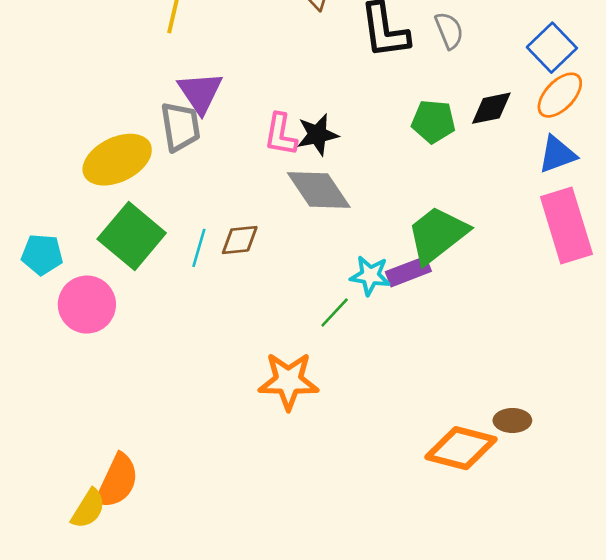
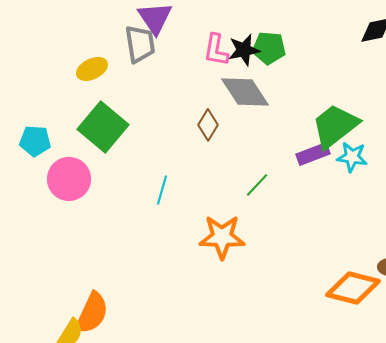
green pentagon: (433, 121) -> (269, 48), moved
yellow ellipse: (117, 160) -> (92, 69), size x0.6
brown diamond: (240, 240) -> (208, 125), moved, turned -52
cyan line: (199, 248) -> (162, 190), moved
cyan star: (370, 276) -> (352, 157), moved

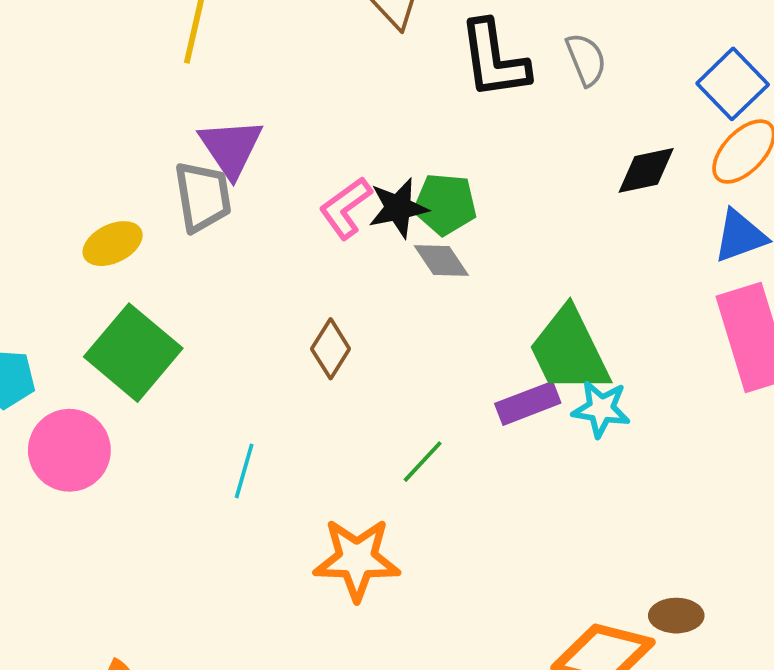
pink L-shape: (216, 50) -> (346, 208), turned 44
gray diamond: (245, 92) -> (441, 260), moved, size x0.6
green trapezoid: (335, 126) -> (569, 351), turned -78

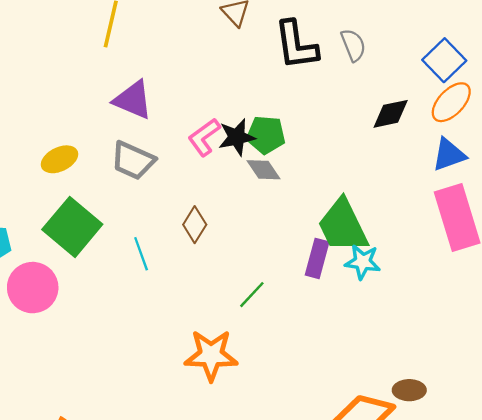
purple triangle: (231, 148) -> (133, 100), turned -33
gray trapezoid: (203, 197) -> (133, 160), moved, turned 123
purple rectangle: (528, 403) -> (317, 258), turned -54
cyan line: (244, 471) -> (141, 254), moved, turned -36

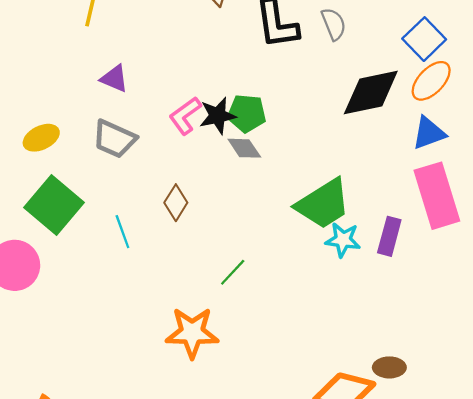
purple triangle: (133, 100) -> (114, 79), size x0.7
black diamond: (391, 114) -> (371, 92), size x1.6
green trapezoid: (343, 226) -> (323, 204), turned -96
purple rectangle: (317, 258) -> (389, 236), moved

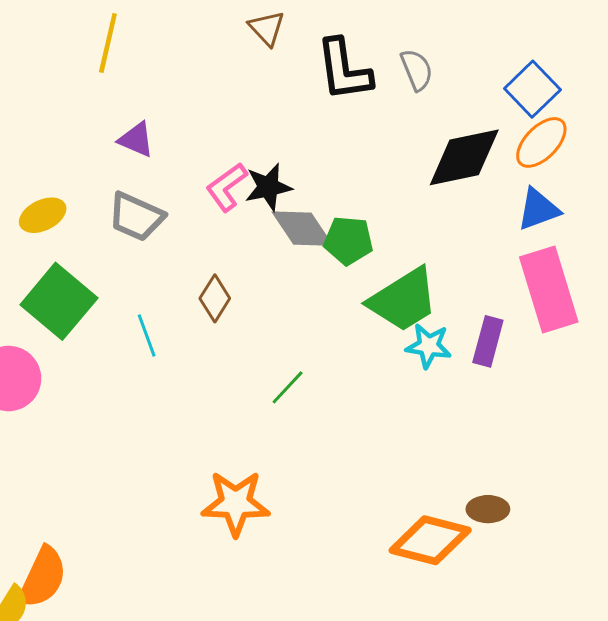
green pentagon: (247, 113) -> (348, 240), moved
gray diamond: (244, 148) -> (302, 229), size x1.4
orange star: (192, 333) -> (236, 503), moved

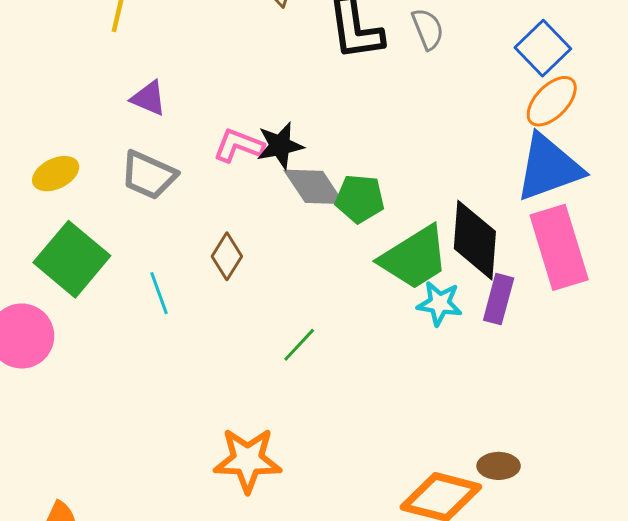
black diamond: (464, 157) -> (475, 240), moved, turned -74
pink L-shape: (227, 187) -> (239, 146), turned 57
blue triangle: (538, 209) -> (549, 168), size x1.6

